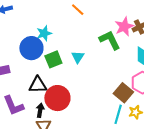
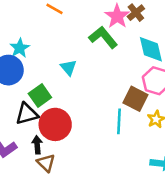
green square: (53, 59) -> (40, 96), moved
cyan line: (118, 114) -> (119, 121), moved

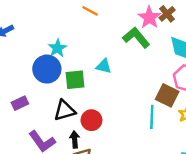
cyan triangle: (68, 67) -> (104, 66), turned -35
green square: (40, 96) -> (75, 80), moved, turned 30
red circle: (55, 124) -> (91, 120), size x0.7

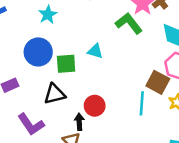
cyan star: (57, 48) -> (48, 15), moved
red circle: (91, 120) -> (95, 106), moved
black arrow: (75, 139) -> (79, 122), moved

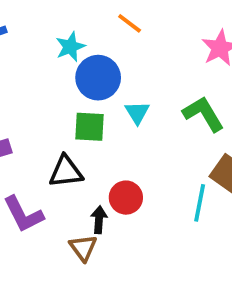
green L-shape: (129, 23) -> (203, 114), moved
cyan triangle: (95, 51) -> (137, 113), turned 35
blue circle: (38, 52) -> (98, 78), moved

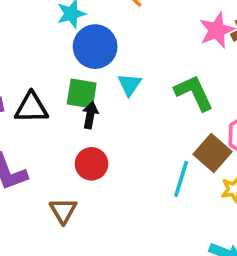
black triangle: (66, 172) -> (31, 108), moved
red circle: (126, 198) -> (91, 164), moved
black arrow: (99, 220) -> (90, 115), moved

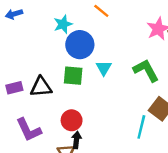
black arrow: (90, 115) -> (76, 140), moved
red circle: (91, 164) -> (72, 120), moved

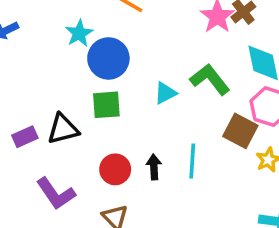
cyan triangle: (104, 68) -> (165, 93), moved, turned 42
cyan line: (141, 127) -> (192, 161), moved
black arrow: (76, 140) -> (154, 167), moved

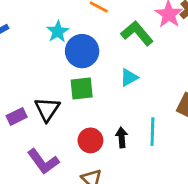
green L-shape: (210, 79) -> (137, 33), moved
black triangle: (63, 129) -> (47, 109), turned -40

